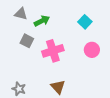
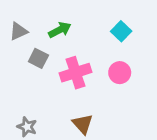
gray triangle: (21, 14) -> (18, 31), moved, turned -40
pink circle: (92, 50) -> (120, 73), moved

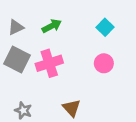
gray square: (38, 58) -> (17, 60), moved, size x1.5
pink cross: (75, 73) -> (49, 63), moved

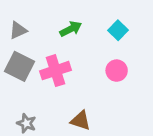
green arrow: (52, 26) -> (71, 29), moved
brown triangle: (72, 108) -> (80, 121), turned -30

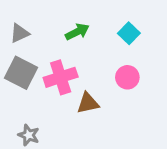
brown triangle: (80, 121) -> (88, 103), moved, turned -30

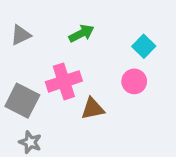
cyan square: (129, 33) -> (144, 46), moved
gray square: (21, 73) -> (22, 101), moved

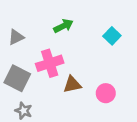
gray triangle: (21, 35) -> (16, 37), moved
pink circle: (134, 81) -> (106, 93), moved

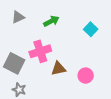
gray triangle: (16, 37) -> (18, 17), moved

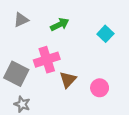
brown triangle: (58, 68) -> (68, 80), turned -35

